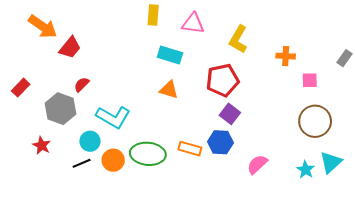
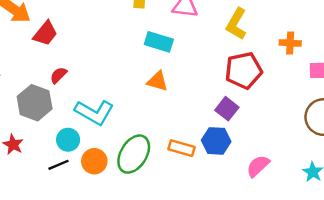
red pentagon: (223, 80) -> (244, 70), moved
green ellipse: (148, 154) -> (134, 154), turned -64

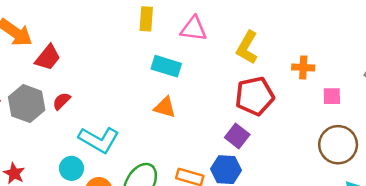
gray hexagon: (35, 103) -> (27, 104), moved

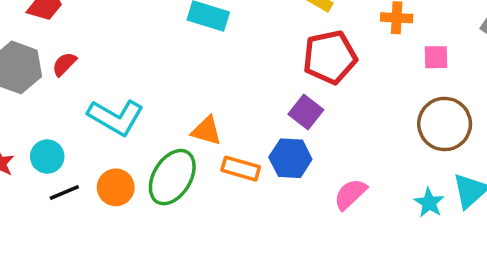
orange triangle: (165, 107) -> (206, 131), moved
cyan circle: (71, 168) -> (47, 157), moved

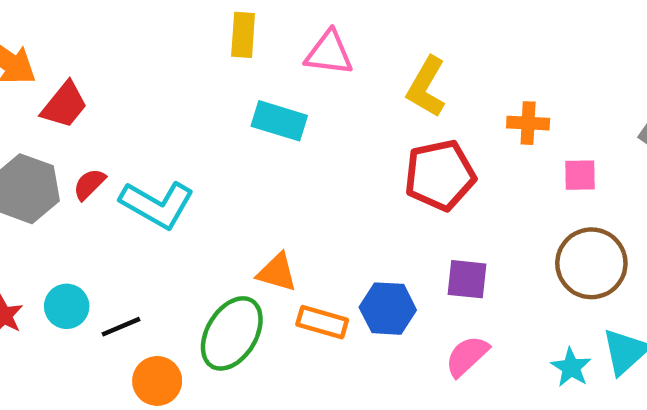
purple square: (306, 112) -> (467, 279), moved, turned -32
cyan L-shape: (116, 117) -> (157, 205), moved
orange circle: (116, 187) -> (157, 381), moved
black line: (64, 192) -> (121, 327), moved

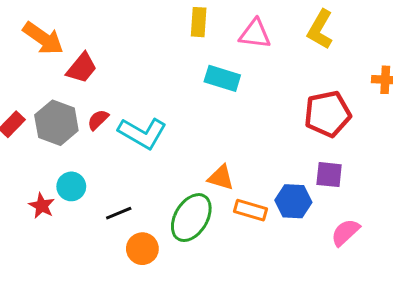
yellow L-shape: (426, 87) -> (320, 29), moved
purple square: (467, 279) -> (329, 175), moved
cyan circle: (67, 306) -> (71, 186), moved

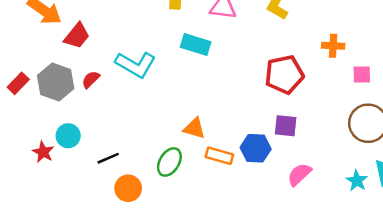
cyan L-shape: (142, 133) -> (136, 65), moved
green ellipse: (191, 218) -> (169, 162), size x0.7

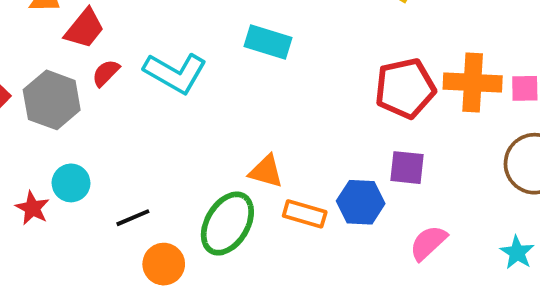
orange cross: (333, 46) -> (473, 83), moved, size x1.6
red semicircle: (91, 80) -> (106, 73), moved
green ellipse: (169, 162) -> (227, 224), size x1.4

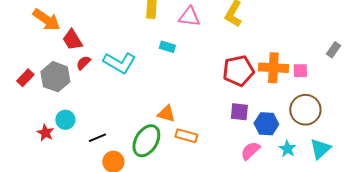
red trapezoid: (85, 28) -> (72, 40), turned 110
cyan rectangle: (268, 42) -> (167, 47), size x0.7
blue hexagon: (361, 202) -> (266, 124), moved
cyan star: (517, 252) -> (287, 149), moved

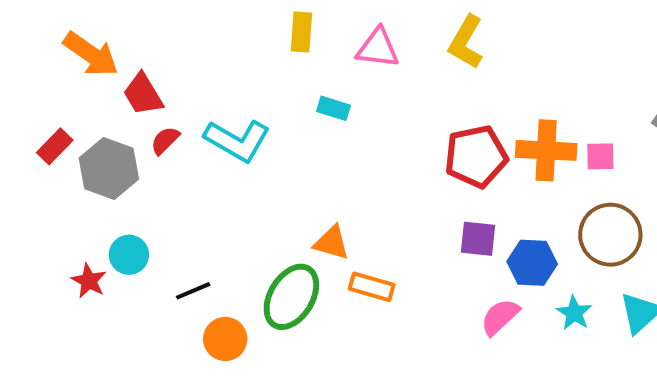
red rectangle: (25, 78) -> (55, 146), moved

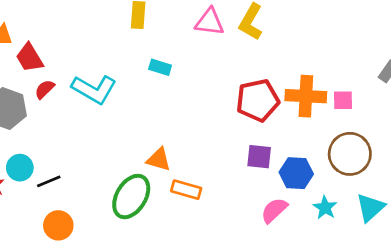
pink triangle: (378, 48) -> (210, 22), moved
black line: (193, 291) -> (49, 181), moved
orange circle: (225, 339) -> (58, 225), moved

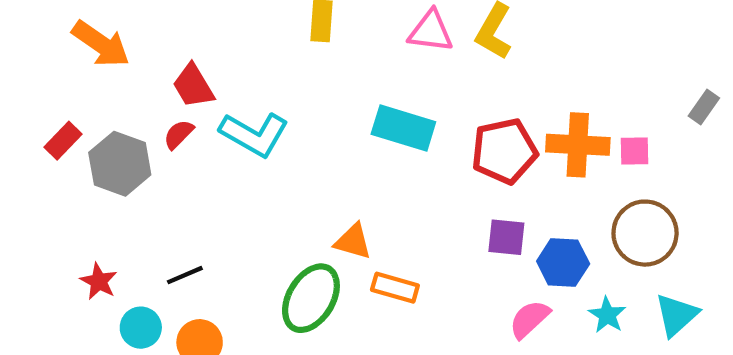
red trapezoid: (29, 58) -> (193, 86), moved
cyan rectangle: (160, 67) -> (403, 128), moved, size x1.8
cyan circle: (20, 168) -> (141, 328), moved

